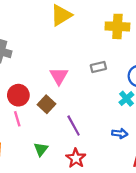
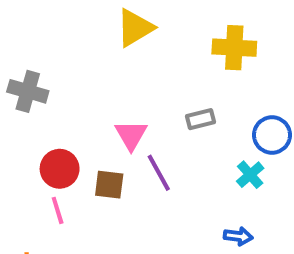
brown square: (47, 104) -> (109, 185), turned -36
purple line: (74, 126) -> (159, 173), moved

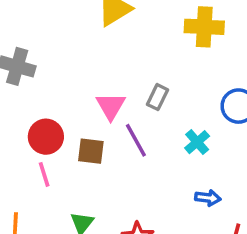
gray rectangle: (201, 119) -> (158, 97), moved, turned -50
cyan cross: (250, 175) -> (197, 142), moved

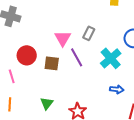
cyan cross: (197, 142) -> (111, 58), size x1.5
pink line: (44, 174) -> (12, 76), moved

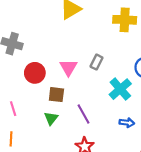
red circle: (27, 55) -> (35, 73), moved
purple line: (77, 57) -> (84, 114), moved
green triangle: (47, 103) -> (51, 118), moved

